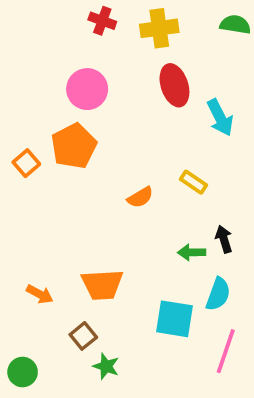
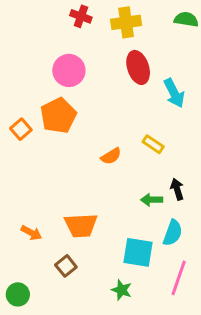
green star: (106, 366) -> (122, 290), moved

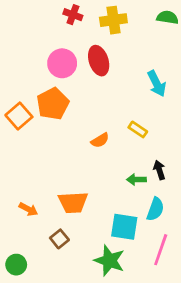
red ellipse: (138, 67) -> (99, 61), moved
orange square: (21, 129) -> (19, 116), size x1.4
green star: (122, 290) -> (109, 261), size x1.6

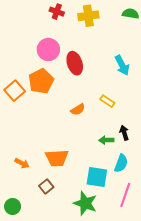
red ellipse: (99, 61) -> (75, 63), moved

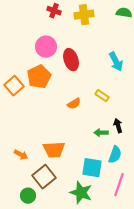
brown square: (46, 186) -> (44, 177), size x1.6
green circle: (13, 206) -> (28, 196), moved

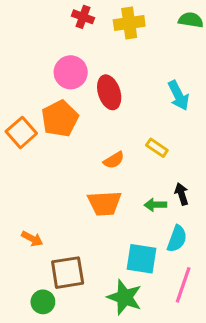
orange trapezoid: (54, 150) -> (105, 203), moved
brown square: (44, 177) -> (68, 273), turned 30

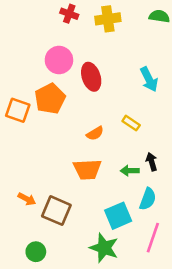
orange square: (21, 132) -> (18, 110), turned -30
cyan square: (142, 259) -> (118, 216), turned -32
brown square: (68, 273) -> (56, 211), moved, turned 32

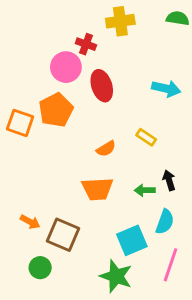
red cross: (69, 14) -> (86, 44), moved
cyan arrow: (149, 79) -> (166, 89), turned -50
green circle: (36, 252) -> (40, 268), moved

